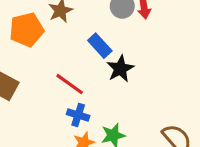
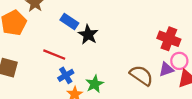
blue cross: (78, 115) -> (66, 75), turned -35

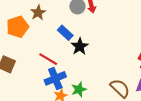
blue cross: (66, 75) -> (55, 78), size x1.5

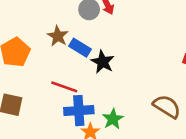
brown star: (38, 13) -> (58, 36), moved
blue cross: (55, 78) -> (79, 111), turned 30

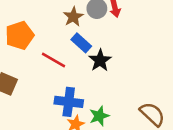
brown star: (58, 36) -> (73, 17), moved
red line: (64, 87) -> (54, 60), moved

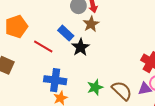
brown star: (73, 17) -> (91, 24), moved
green star: (99, 116) -> (95, 87), moved

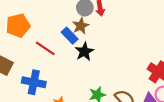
brown star: (91, 24) -> (81, 26), moved
blue cross: (55, 80) -> (34, 82), moved

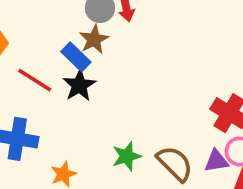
black star: (84, 52) -> (79, 85), moved

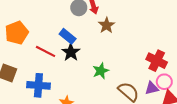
brown star: (94, 39) -> (107, 25), moved
green star: (127, 156) -> (101, 71), moved

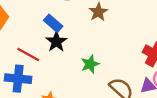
red line: (45, 51) -> (28, 55), moved

